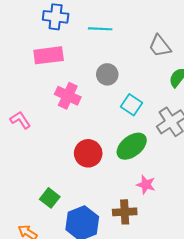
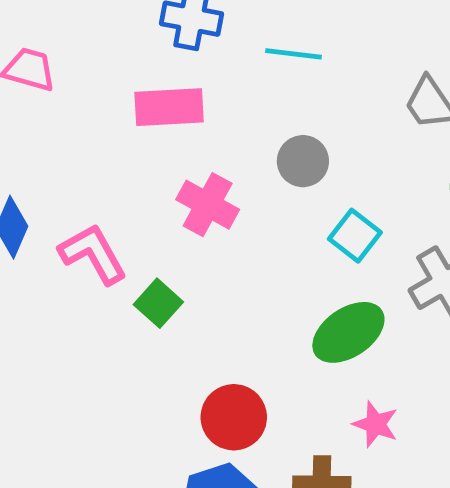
pink L-shape: (20, 120) -> (93, 254), size x1.4
red circle: (88, 153) -> (234, 417), moved
green square: (50, 198) -> (158, 303), moved

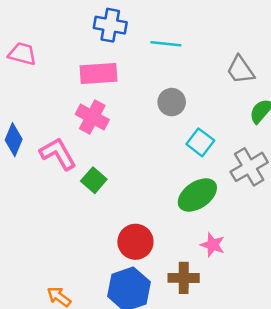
pink cross: (208, 205) -> (92, 117), moved

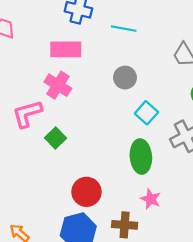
pink L-shape: (58, 154) -> (27, 114), turned -80
green ellipse: (197, 195) -> (141, 157), turned -64

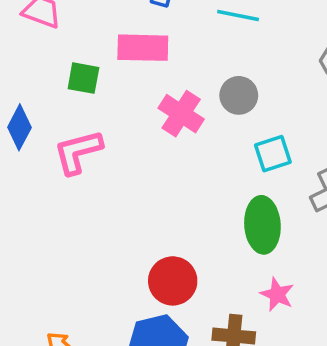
pink cross: (58, 85) -> (181, 114), moved
cyan square: (146, 113) -> (273, 154), turned 30
green square: (55, 138) -> (83, 78), moved, turned -36

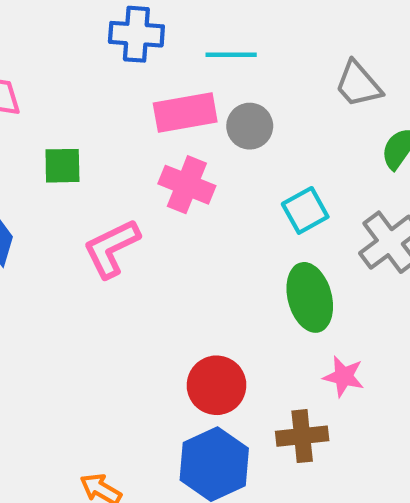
pink rectangle: (143, 48) -> (185, 112), moved
gray circle: (239, 95) -> (250, 126), moved
pink L-shape: (78, 152) -> (111, 248), moved

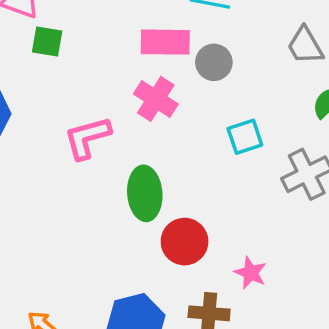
green square: (62, 166) -> (47, 41), moved
green ellipse: (310, 297) -> (145, 193), moved
red circle: (216, 385) -> (185, 242), moved

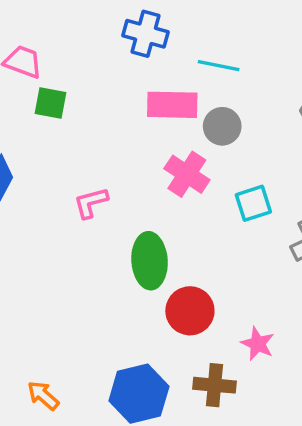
pink cross: (156, 99) -> (187, 174), moved
pink L-shape: (87, 138) -> (91, 203), size x0.7

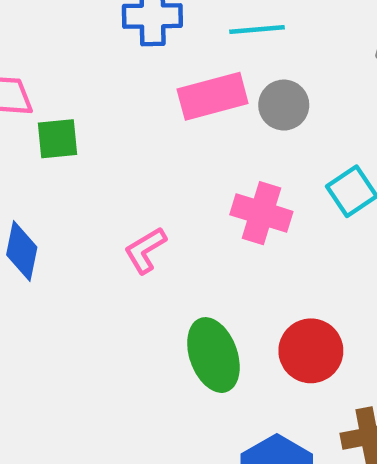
pink cross: (187, 174) -> (261, 213), moved
green ellipse: (150, 261) -> (213, 355), moved

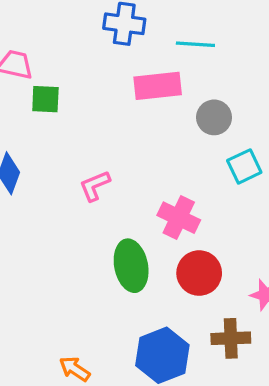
gray circle: (284, 105) -> (214, 117), moved
pink cross: (261, 213) -> (179, 218), moved

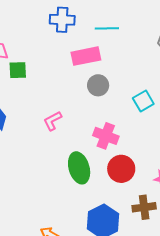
gray circle: (214, 117) -> (98, 85), moved

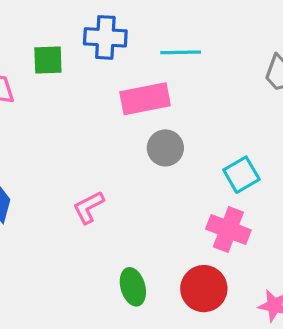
green square: (18, 70) -> (48, 60), moved
pink cross: (106, 136) -> (228, 230), moved
green ellipse: (79, 168) -> (133, 287), size x0.7

